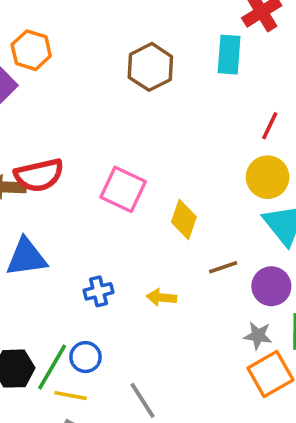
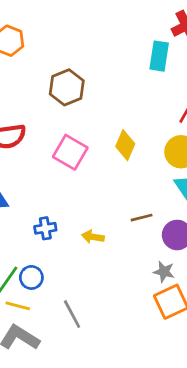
brown hexagon: (150, 67) -> (67, 87), moved
yellow diamond: (184, 220) -> (125, 145), moved

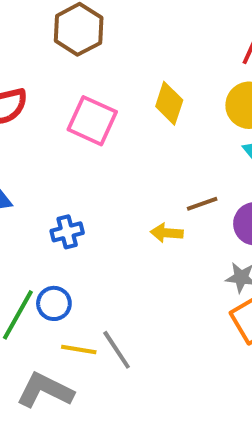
yellow arrow: (93, 237) -> (167, 233), moved
yellow line: (18, 306) -> (79, 349), moved

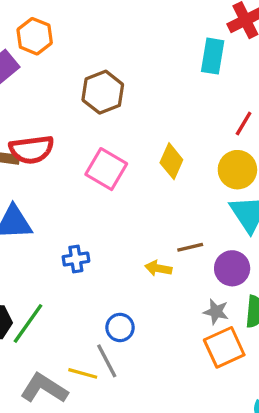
blue circle: (54, 303) -> (120, 327), moved
yellow line: (79, 349) -> (83, 373), moved

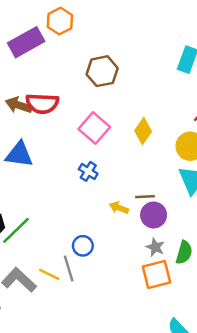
blue cross: (76, 259) -> (88, 171), moved, turned 30
purple circle: (232, 268) -> (154, 215), moved

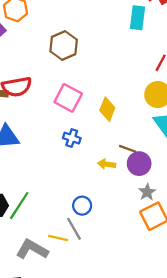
yellow diamond: (143, 131) -> (107, 109), moved
brown line: (145, 197) -> (128, 149), turned 36
gray star: (155, 247) -> (147, 192), turned 30

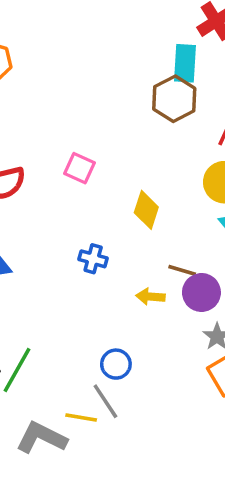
brown hexagon: (64, 46) -> (174, 99), moved
pink square: (68, 98) -> (80, 168), moved, size x0.7

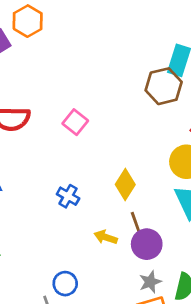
yellow diamond: (146, 210) -> (125, 185), moved
brown line: (182, 270) -> (136, 223), turned 40

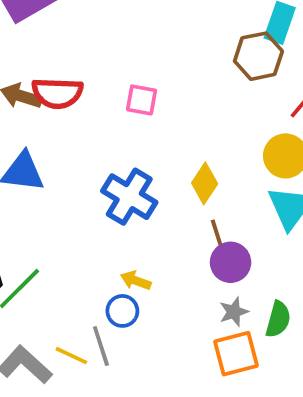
pink square: (75, 122) -> (141, 100), turned -30
blue cross: (68, 196) -> (129, 197), size x1.8
yellow arrow: (106, 237) -> (136, 281), moved

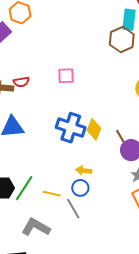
red semicircle: (57, 93) -> (21, 82), size x0.6
yellow diamond: (205, 183) -> (94, 129), moved
yellow line: (71, 356) -> (52, 194), moved

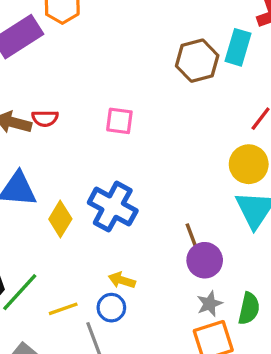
brown hexagon: (122, 39) -> (197, 61), moved
yellow diamond: (94, 129) -> (60, 219), moved
yellow line: (52, 194) -> (63, 309), turned -42

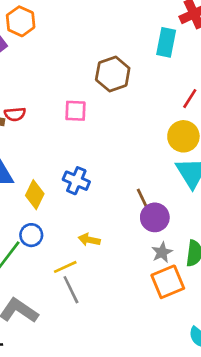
brown hexagon: (197, 61) -> (113, 74), moved
blue cross: (113, 207) -> (76, 181), size x0.7
blue circle: (111, 308) -> (31, 235), moved
yellow line: (63, 309) -> (65, 267), moved

